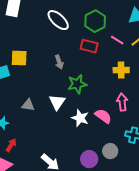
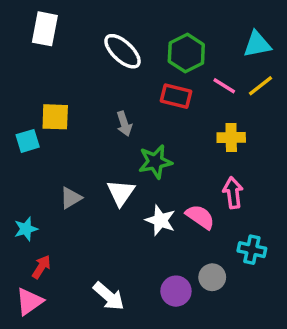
gray triangle: (28, 105) -> (71, 198), turned -40

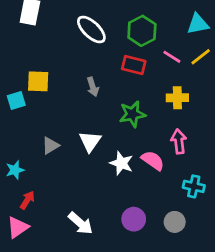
green star: (155, 162) -> (132, 114), moved
gray circle: (212, 277) -> (175, 222), moved

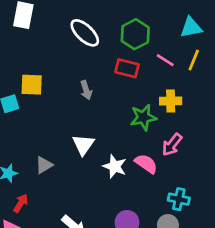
yellow line: (201, 57) -> (194, 60), turned -30
green star: (132, 114) -> (143, 117), moved
pink arrow: (179, 141) -> (172, 145), turned -135
gray triangle: (50, 145) -> (44, 165), moved
cyan cross: (194, 186) -> (179, 199), moved

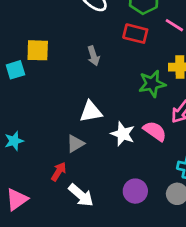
white triangle: (83, 145) -> (91, 112), turned 45
gray triangle: (44, 165) -> (75, 144), moved
red arrow: (21, 203) -> (59, 172), moved

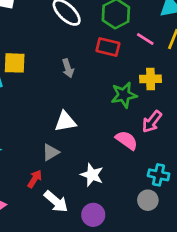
white star: (123, 134) -> (92, 175), moved
purple circle: (135, 191) -> (93, 215), moved

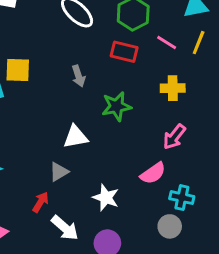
green star: (124, 95) -> (117, 106), moved
pink semicircle: (127, 140) -> (153, 173), moved, turned 110

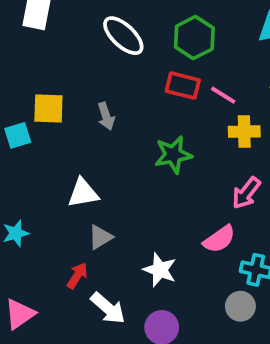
pink line: (167, 43) -> (223, 95), moved
gray arrow: (79, 76) -> (106, 116), moved
white triangle: (75, 137) -> (83, 193), moved

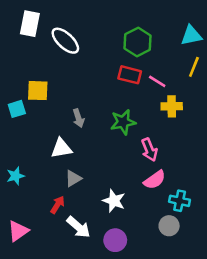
white ellipse: (123, 36) -> (65, 41), moved
gray arrow: (106, 116) -> (78, 118), moved
pink arrow: (246, 193) -> (149, 150), moved, turned -60

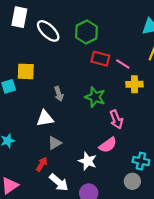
green hexagon: (138, 42) -> (87, 32), moved
green star: (123, 122) -> (95, 97), turned 30
pink semicircle: (155, 180) -> (108, 145), moved

